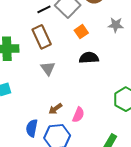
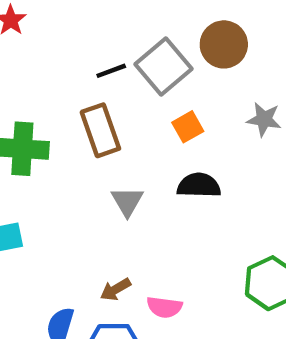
gray triangle: (48, 68) -> (127, 201), moved
pink semicircle: (78, 115) -> (164, 307), turned 70

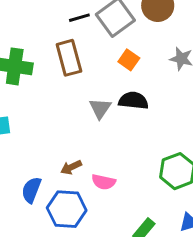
orange square: (188, 127) -> (129, 60), turned -30
gray triangle: (127, 201) -> (100, 108), moved

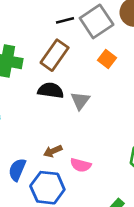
brown rectangle: (69, 58) -> (55, 55), turned 48
black semicircle: (133, 101) -> (51, 90), moved

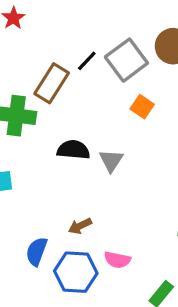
black line: (65, 20) -> (87, 61), turned -30
brown rectangle: (55, 55) -> (52, 83), moved
pink semicircle: (81, 165) -> (117, 260), moved

